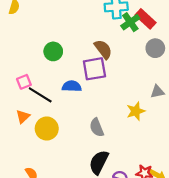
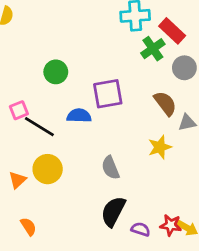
green cross: (130, 22) -> (153, 49), moved
brown semicircle: (103, 49) -> (165, 103), moved
orange triangle: (23, 117) -> (17, 180), moved

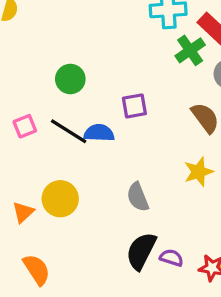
purple square: (108, 94) -> (134, 106), size x0.7
black line: (39, 127) -> (69, 131), moved
orange semicircle: (28, 227) -> (37, 270), size x1.4
purple semicircle: (141, 229) -> (172, 258), moved

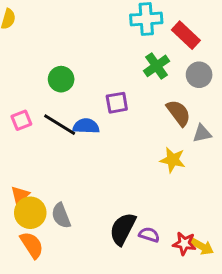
green cross: (190, 50) -> (156, 66), moved
yellow star: (198, 172) -> (173, 160), turned 30
gray semicircle: (138, 197) -> (61, 216), moved
yellow circle: (60, 199) -> (30, 213), moved

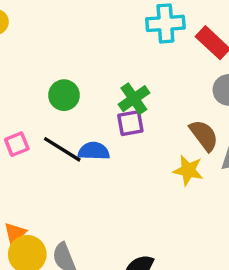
green cross: (156, 66) -> (134, 99), moved
yellow star: (173, 160) -> (188, 170), moved

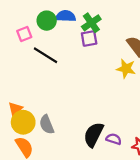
pink square: (17, 144) -> (24, 34), moved
blue semicircle: (94, 151) -> (66, 16), moved

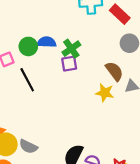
black line: (46, 55) -> (27, 80), turned 30
gray semicircle: (47, 124) -> (28, 146), turned -42

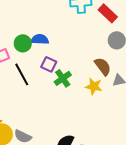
green cross: (71, 49) -> (63, 78), moved
purple square: (69, 64) -> (49, 64), moved, turned 35

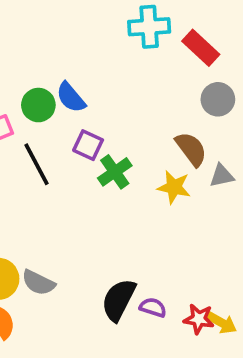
blue semicircle: (40, 39) -> (71, 97), turned -132

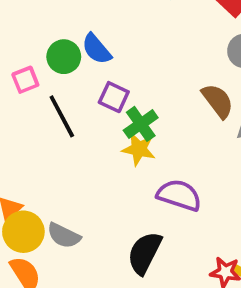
yellow star: (174, 187) -> (139, 149), moved
purple semicircle: (153, 307) -> (179, 195), moved, size x1.6

